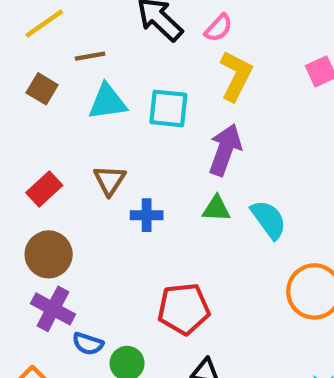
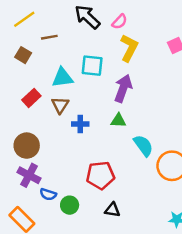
cyan triangle: (107, 102) -> (62, 78), moved
red rectangle: (44, 189) -> (31, 98), moved
cyan semicircle: (269, 220) -> (143, 146), moved

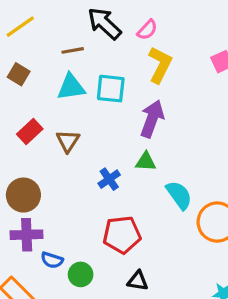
brown line: (49, 37) -> (73, 50), moved
cyan triangle: (62, 78) -> (71, 87), moved
blue cross: (80, 124) -> (109, 179), moved, turned -35
purple cross: (29, 175) -> (27, 235), turned -30

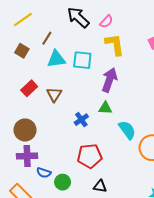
brown line: (73, 50) -> (47, 38), moved, turned -48
yellow L-shape: (160, 65) -> (115, 44), turned -35

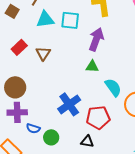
blue cross: (81, 120) -> (69, 104), moved, size x1.6
red pentagon: (90, 156) -> (98, 117), moved

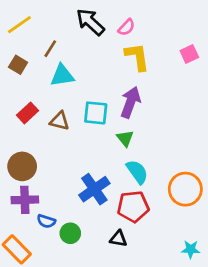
cyan square: (70, 20) -> (96, 113), moved
brown triangle: (43, 53) -> (60, 121), turned -49
green triangle: (92, 66) -> (125, 138), turned 48
cyan semicircle: (113, 87) -> (137, 172), moved

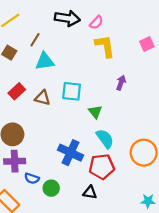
black arrow: (90, 22) -> (67, 18), turned 145
purple arrow: (130, 102) -> (121, 83), moved, size x0.6
blue cross: (94, 189) -> (71, 153), turned -30

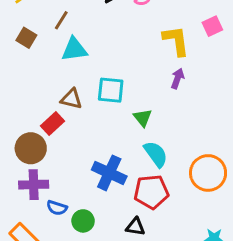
yellow L-shape: (105, 46) -> (176, 41), moved
red rectangle: (17, 91) -> (53, 124), moved

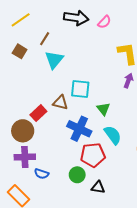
cyan triangle: (74, 49) -> (54, 60), turned -42
brown triangle: (71, 99) -> (60, 103), moved
blue cross: (109, 173) -> (79, 129), moved
red pentagon: (151, 192) -> (93, 155), moved
green circle: (83, 221) -> (77, 175), moved

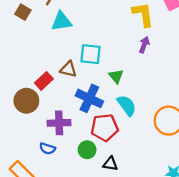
cyan triangle: (54, 60) -> (61, 21), turned 42
purple cross: (25, 157) -> (59, 123), moved

